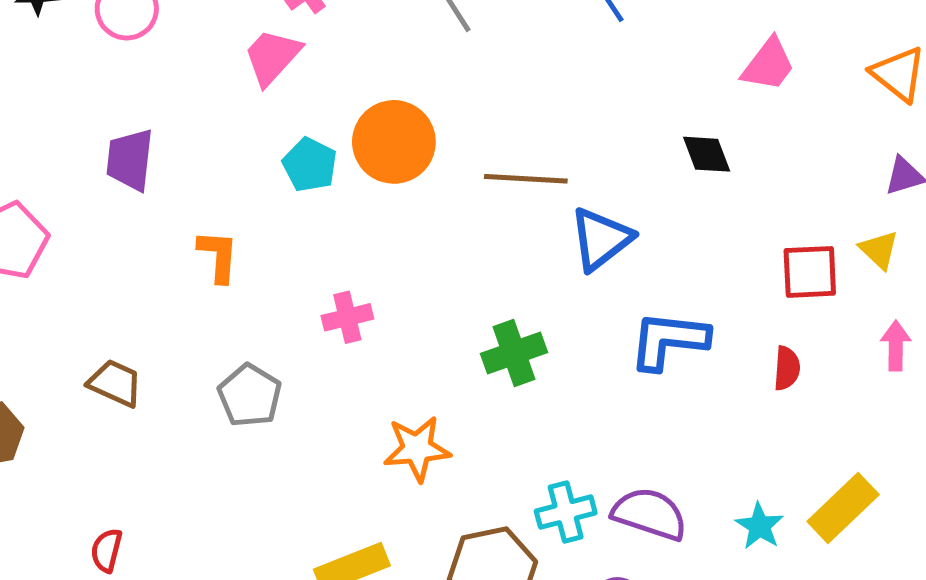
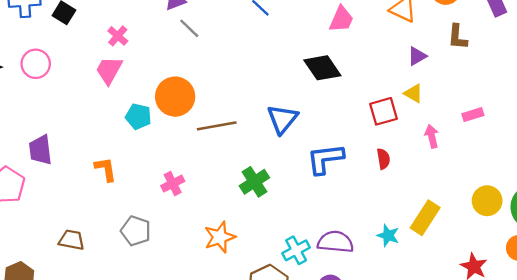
black diamond: (707, 154) -> (322, 68), size x1.5
purple trapezoid: (130, 160) -> (40, 150), moved
brown line: (526, 179) -> (217, 126), moved

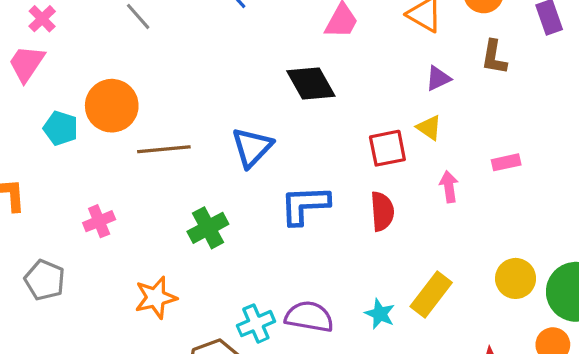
red semicircle: (383, 159) -> (382, 211), size x1.4

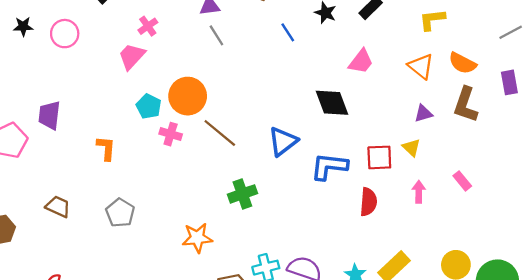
brown L-shape: (494, 57) -> (466, 105), size x1.4
brown line: (164, 149) -> (220, 133), turned 36
pink rectangle: (506, 162) -> (462, 181), turned 54
blue L-shape: (305, 205) -> (329, 166), moved
pink cross: (99, 221) -> (171, 134), moved, turned 30

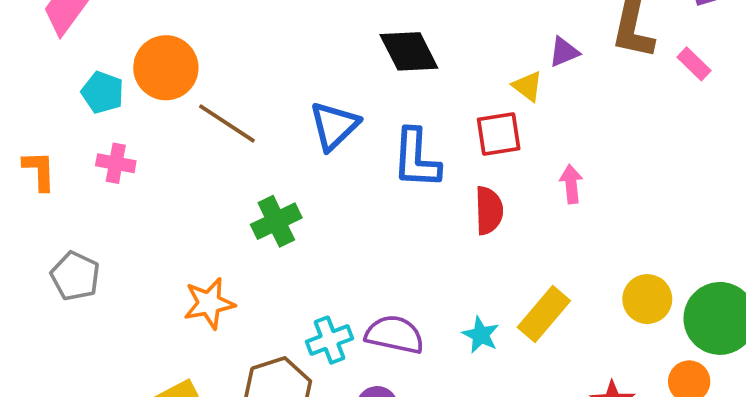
pink cross: (171, 134) -> (116, 163), moved
yellow triangle: (411, 147) -> (527, 86), moved
blue L-shape: (329, 166) -> (416, 159), turned -87
pink rectangle: (462, 181) -> (694, 64), moved

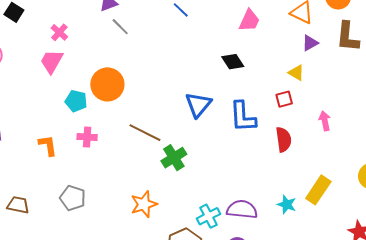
black diamond: (409, 51) -> (233, 62), size x0.7
purple triangle: (564, 52) -> (310, 43), moved
brown line: (227, 123) -> (145, 133), moved
red square: (499, 134) -> (284, 99), size x0.7

